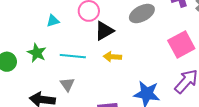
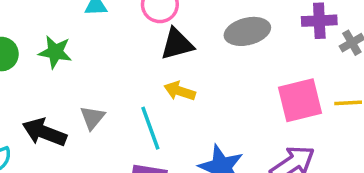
green star: (37, 53) -> (55, 52), turned -30
cyan line: (73, 56) -> (150, 128), moved, turned 50

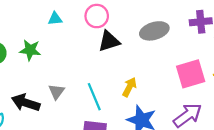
yellow arrow: (180, 91) -> (129, 87), moved, turned 102

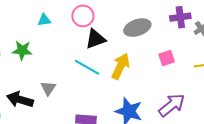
pink square: (191, 74) -> (167, 58), moved, size x0.6
yellow arrow: (129, 87) -> (121, 66), moved, size x1.4
cyan line: (94, 97) -> (87, 67), moved, turned -35

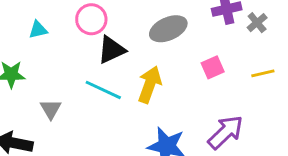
gray triangle: (48, 88) -> (51, 109), moved

